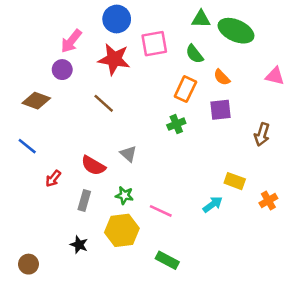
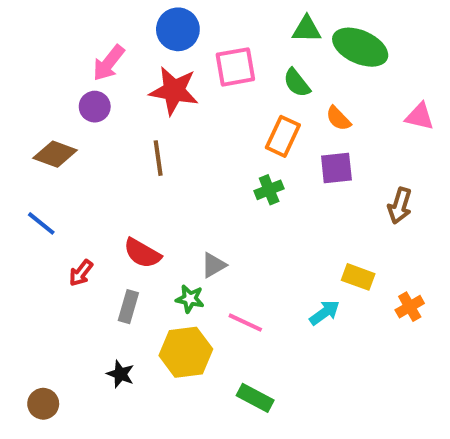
brown line: (104, 103) -> (158, 158), turned 40
gray triangle: (128, 154) -> (214, 265), moved, turned 48

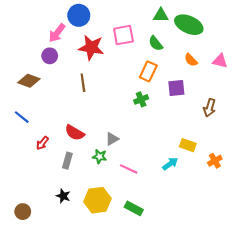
blue circle: (178, 29) -> (79, 15), moved
orange semicircle: (338, 118) -> (191, 60), moved
yellow hexagon: (186, 352) -> (97, 200), moved

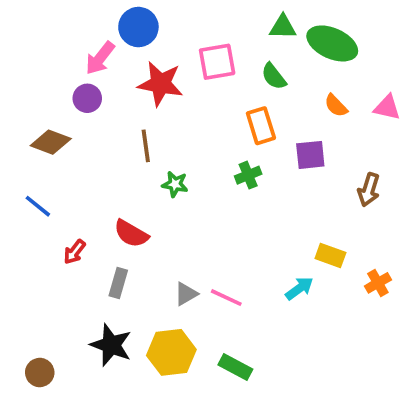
orange rectangle: (148, 71) -> (261, 126), turned -42
gray triangle: (112, 139) -> (186, 294), moved
green star: (100, 157) -> (175, 184), moved
black star: (63, 196) -> (111, 345), size x1.6

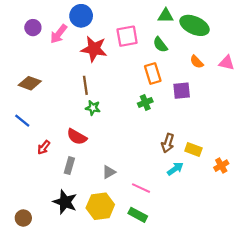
purple circle: (87, 98) -> (33, 28), moved
green star: (175, 184) -> (93, 108), moved
brown arrow: (369, 190) -> (168, 143), moved
pink line: (226, 298) -> (141, 188), moved

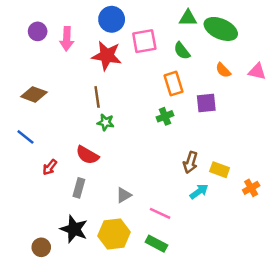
blue circle: (81, 16) -> (112, 19), moved
pink arrow: (59, 34) -> (67, 39), turned -36
brown circle: (23, 218) -> (41, 247), moved

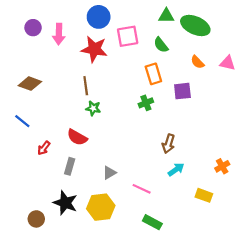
yellow rectangle: (220, 170) -> (204, 195), moved
green rectangle: (156, 244) -> (152, 222), moved

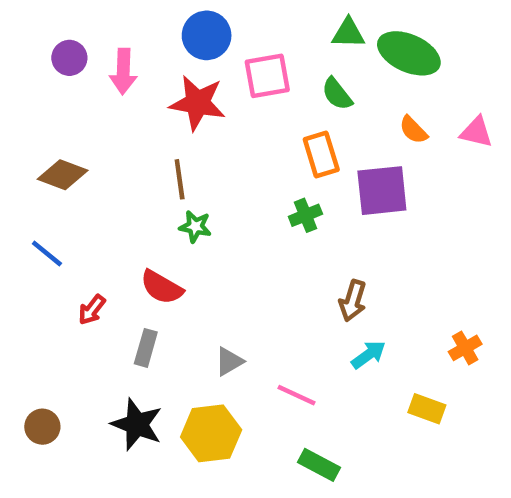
purple square: (182, 91) -> (382, 191), size x1.4
brown circle: (36, 219) -> (42, 427), moved

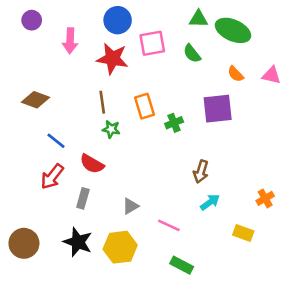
purple circle: (69, 58) -> (32, 20), moved
orange rectangle: (321, 155) -> (145, 106), moved
blue line: (47, 253) -> (56, 141), moved
red arrow: (92, 310) -> (52, 177), size x1.5
brown circle: (42, 427) -> (24, 243), size x1.5

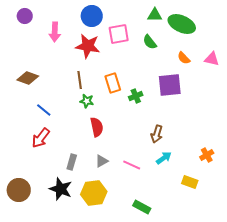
red semicircle: (92, 164) -> (97, 127), moved, turned -132
gray rectangle: (83, 198) -> (72, 162), moved
pink line: (169, 225) -> (132, 165), moved

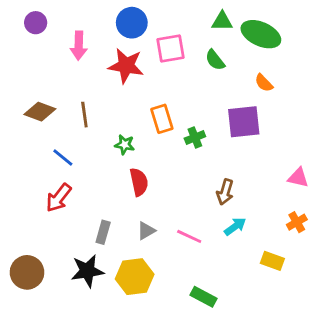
pink triangle: (212, 59) -> (298, 178), moved
brown line: (80, 80) -> (84, 115), moved
black star: (61, 189) -> (87, 271), turned -30

